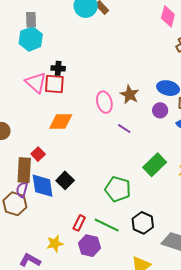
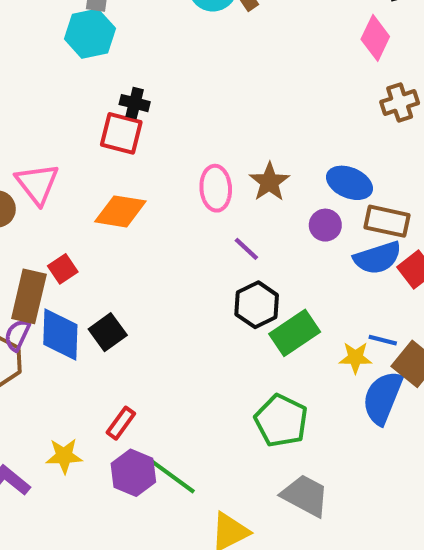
pink triangle: (36, 83) -> (37, 184), moved
green pentagon: (118, 189) -> (281, 421), moved
black hexagon: (143, 223) -> (257, 305), moved
green line: (107, 225) -> (172, 476), moved

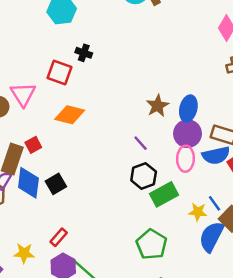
red square: (121, 133) -> (60, 73), moved
blue ellipse: (349, 183) -> (188, 109), moved, turned 75
pink ellipse: (216, 188) -> (185, 159), moved
purple circle: (325, 225) -> (188, 134), size x1.5
blue line: (383, 340) -> (215, 203), turned 35

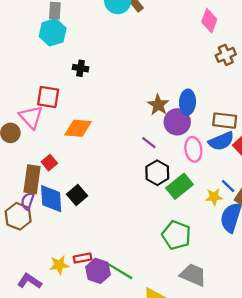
red square: (60, 73) -> (48, 97), moved
purple circle: (188, 134) -> (177, 122), moved
red rectangle: (59, 237) -> (83, 258), moved, turned 48

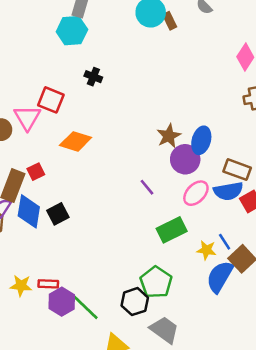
purple line: (149, 143) -> (147, 187), moved
pink ellipse: (193, 149) -> (196, 193), turned 40
black hexagon: (157, 173) -> (135, 302), moved

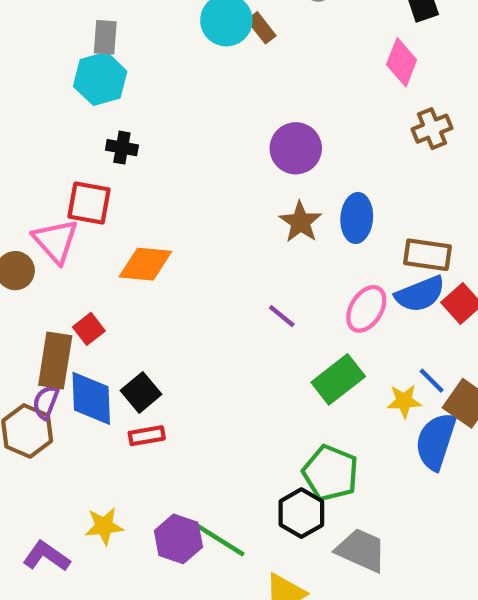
black cross: (93, 77) -> (122, 148), moved
purple circle: (185, 159) -> (296, 148), moved
red rectangle: (48, 284) -> (147, 436), moved

